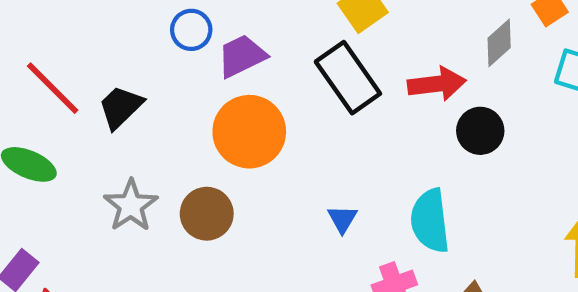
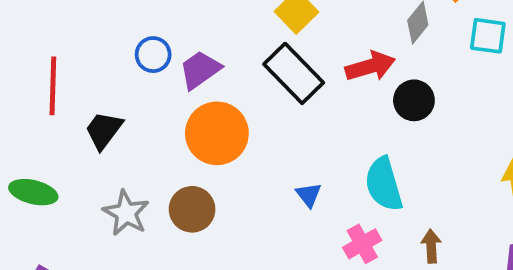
red line: (53, 88) -> (53, 86), moved, turned 56

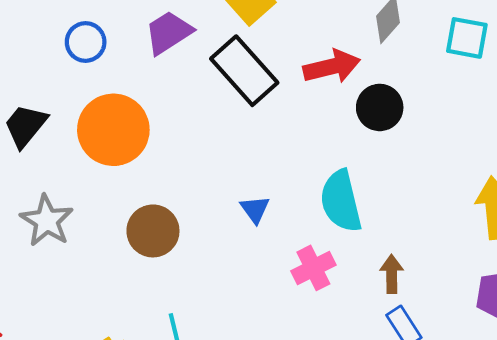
purple trapezoid: (200, 70) -> (169, 32), moved
orange circle: (217, 133) -> (113, 130), moved
brown circle: (192, 209) -> (153, 231), moved

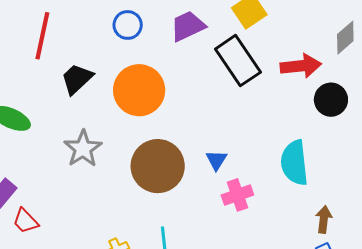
blue triangle: (255, 209) -> (216, 160), moved
brown circle: (153, 231) -> (158, 166), size x1.4
pink cross: (313, 268) -> (237, 195), moved

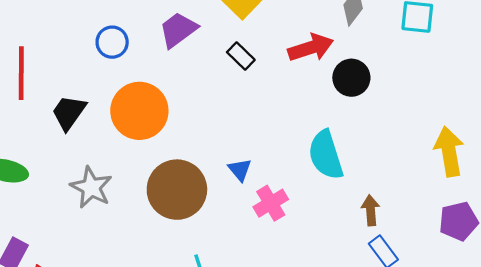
black rectangle: (238, 61) -> (241, 56), size x0.5

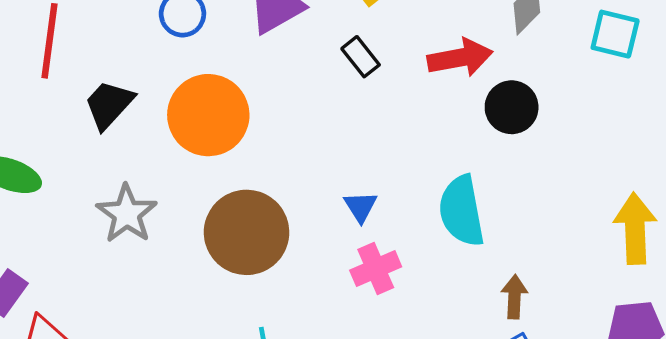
blue triangle: (240, 170) -> (361, 207), moved

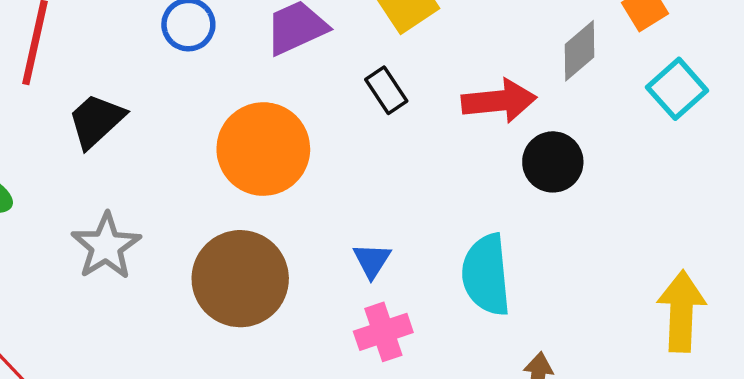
cyan square: (615, 34) -> (677, 89), turned 30
orange circle: (208, 115) -> (263, 149), moved

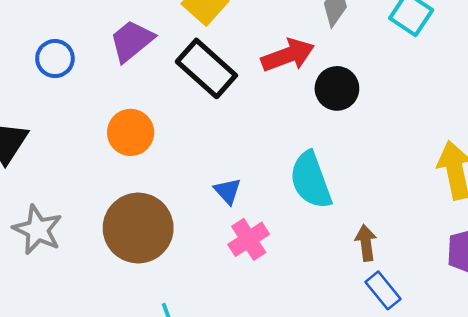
black rectangle: (386, 90) -> (206, 68), size x1.8
orange circle: (263, 149) -> (131, 132), size x0.7

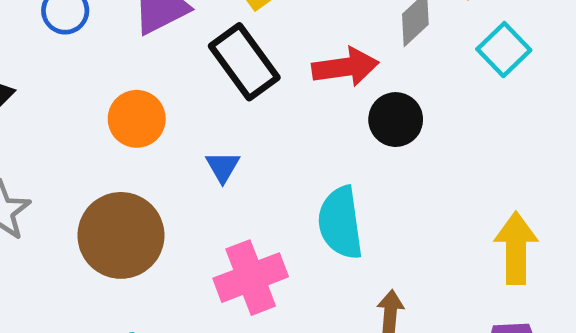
blue triangle: (228, 191) -> (223, 167), moved
pink cross: (249, 239) -> (251, 278), size x1.4

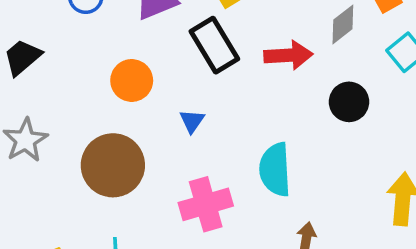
black circle: (396, 120) -> (349, 102), moved

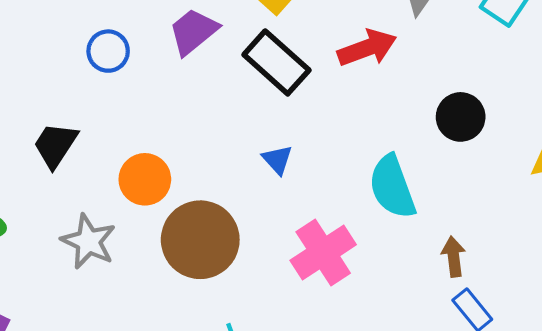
orange circle: (132, 80) -> (145, 179), moved
black circle: (349, 102) -> (461, 117), moved

